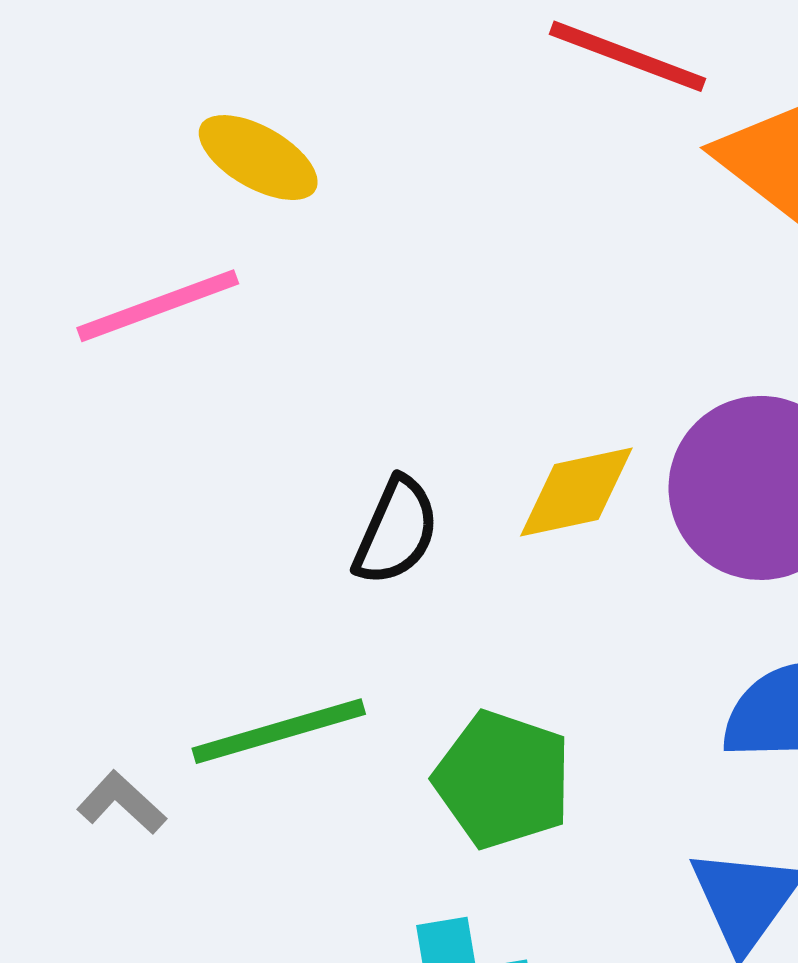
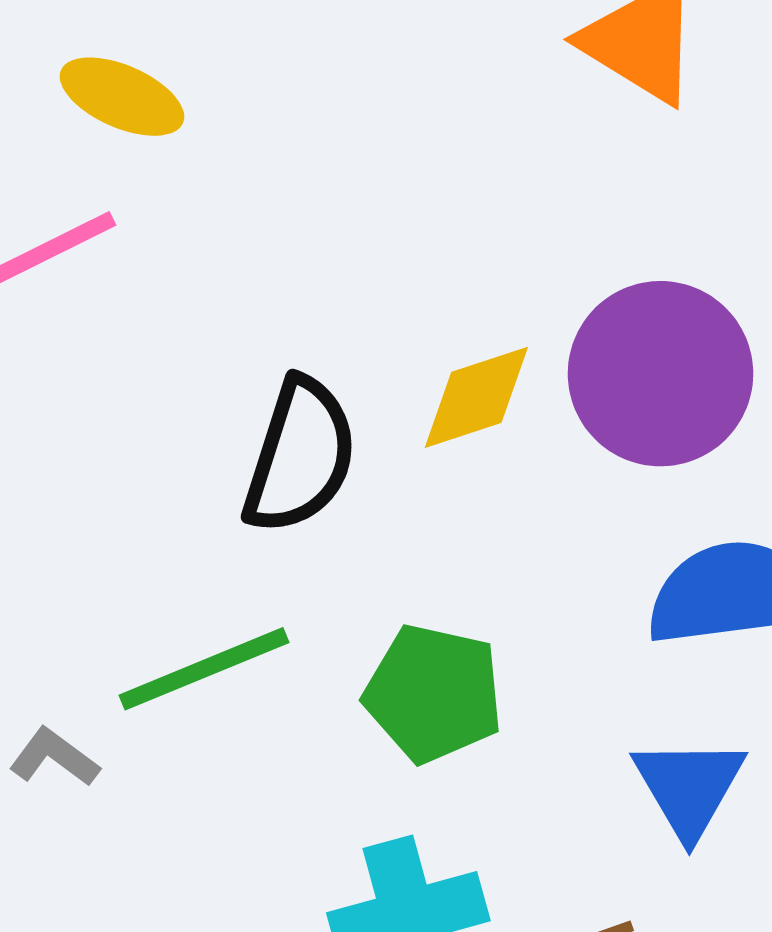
black semicircle: (396, 531) -> (300, 456), size x1.4

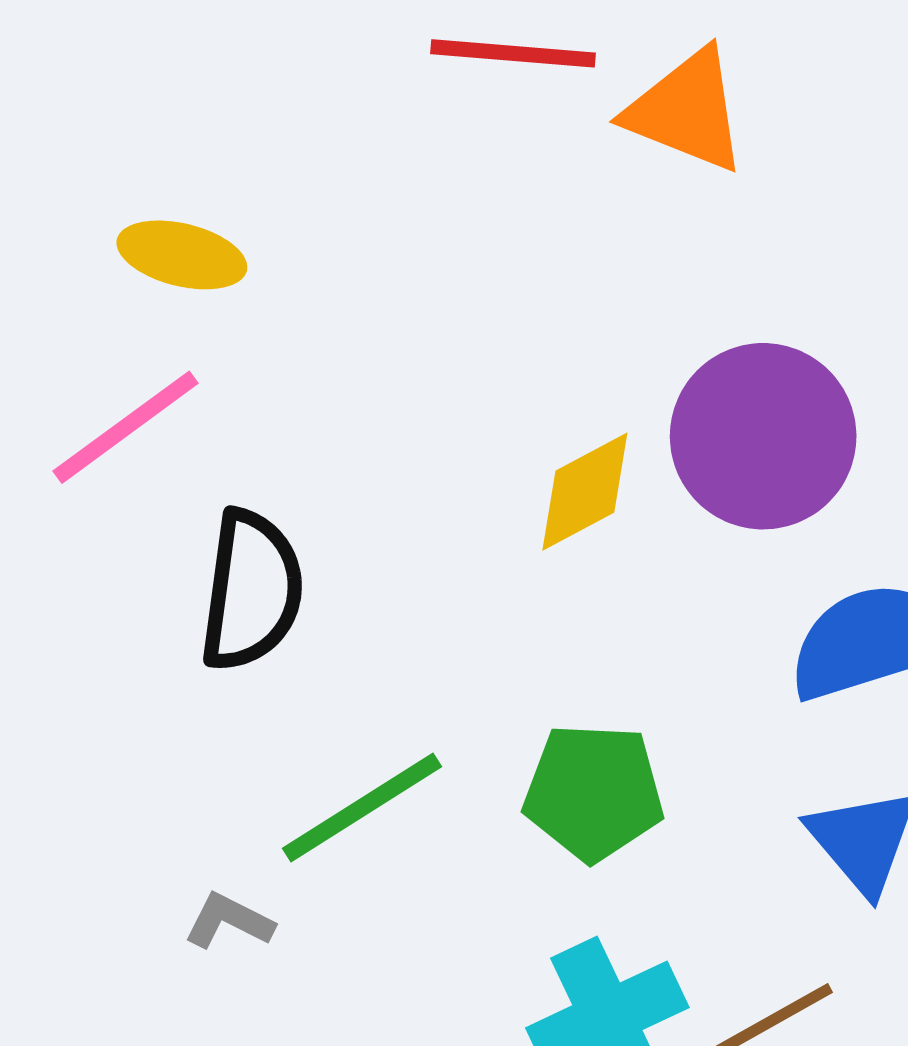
black semicircle: (300, 456) -> (252, 590), moved

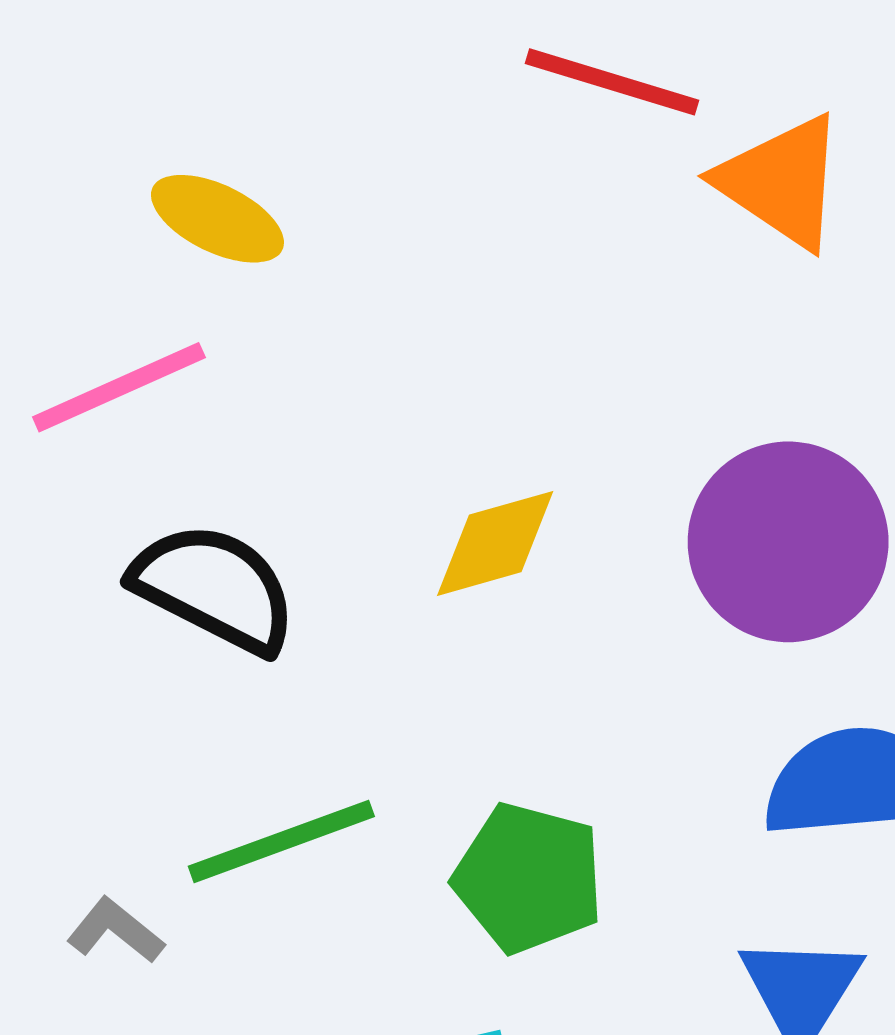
yellow diamond: (585, 492) -> (495, 543), moved
black semicircle: (252, 590) -> (214, 588), turned -83

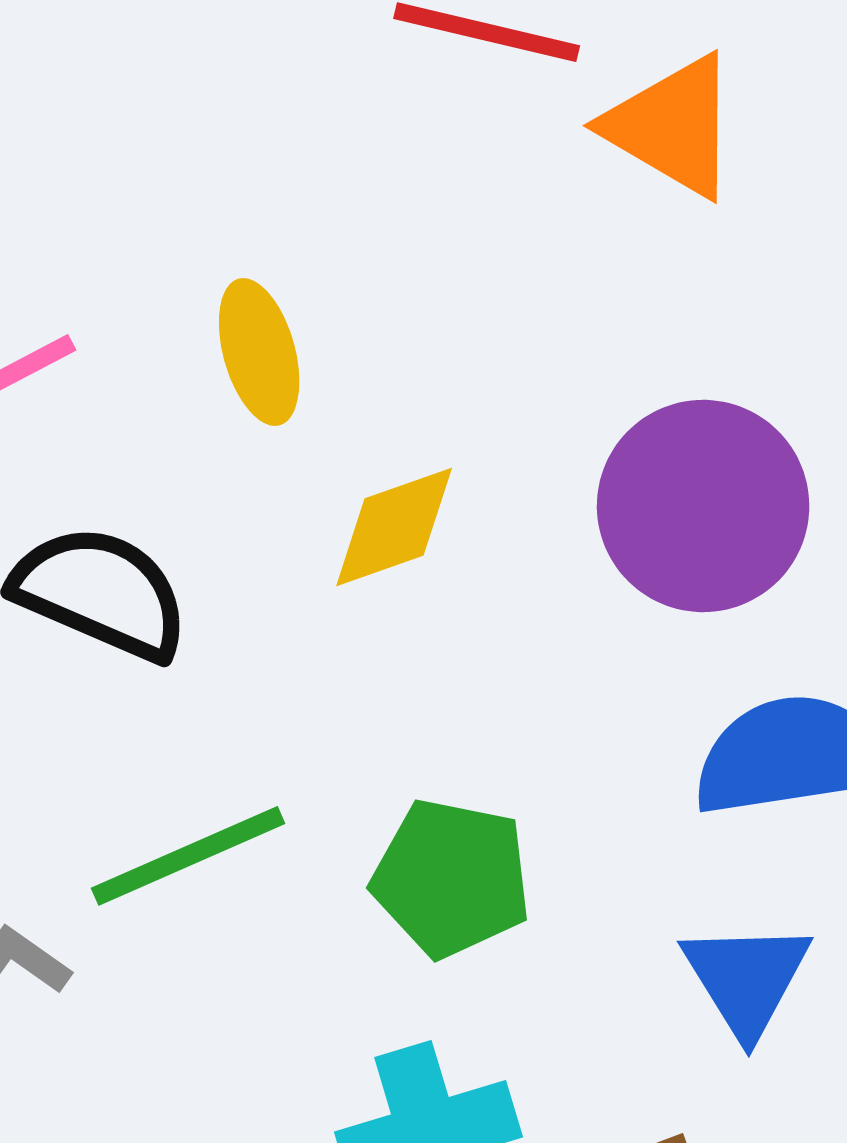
yellow ellipse: (217, 219) -> (259, 352), moved, turned 52

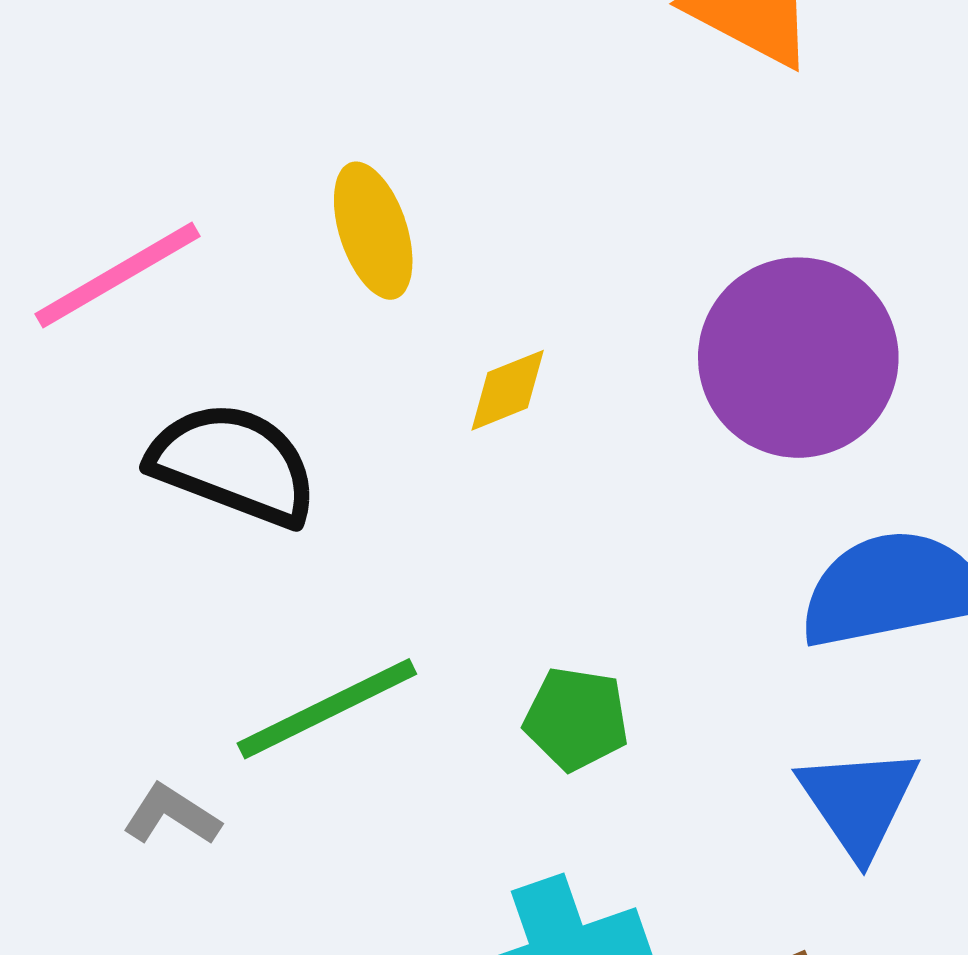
yellow diamond: (394, 527) -> (508, 390), size x0.7
green pentagon: (452, 878) -> (576, 719), size x0.7

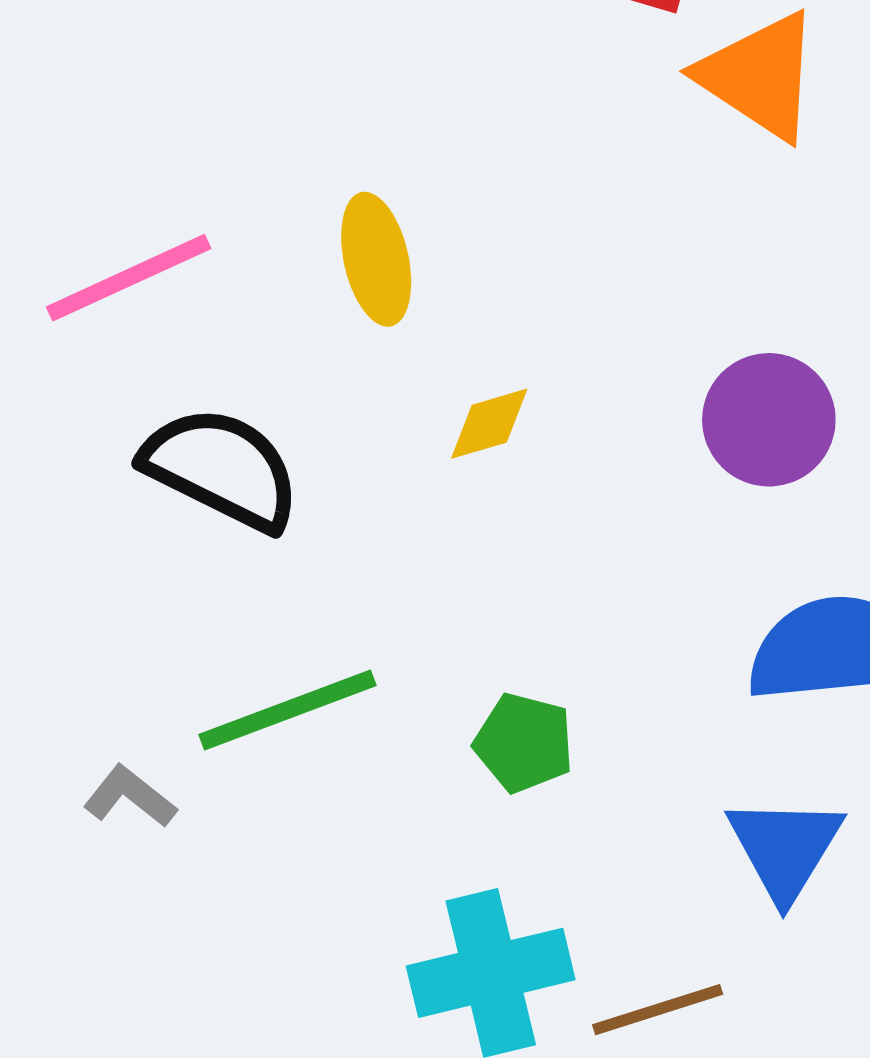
purple circle: (798, 358) -> (769, 420), size x0.7

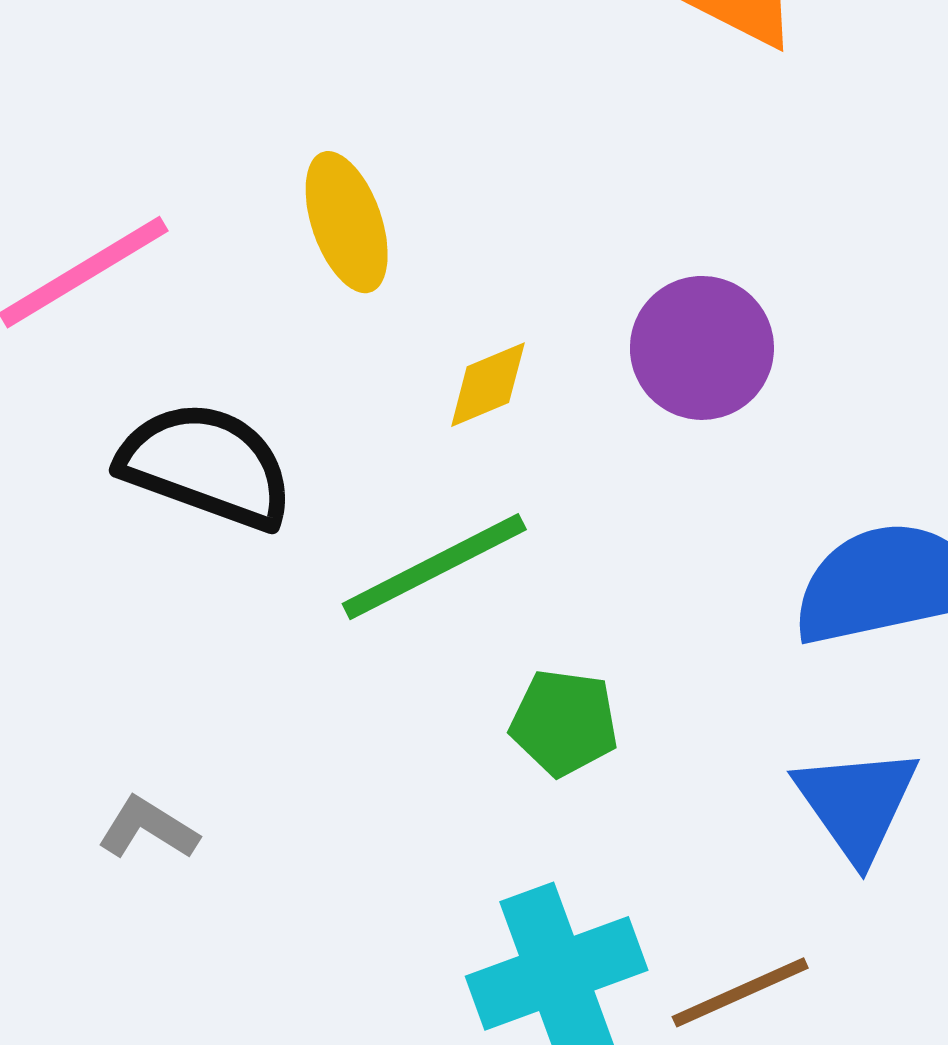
purple circle: (769, 420) -> (702, 348), moved
green line: (288, 710) -> (434, 567), moved

